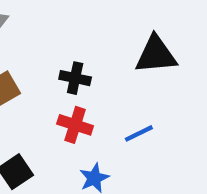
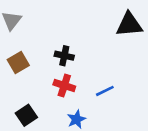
black triangle: (156, 55) -> (129, 25), moved

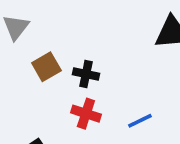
brown square: (18, 62) -> (46, 67), moved

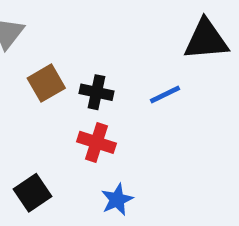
blue line: (140, 121) -> (165, 95), moved

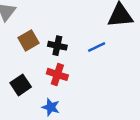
black square: (33, 193) -> (21, 85), moved
blue star: (117, 200) -> (51, 107), moved, turned -30

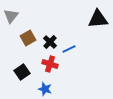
black cross: (57, 46) -> (50, 42), turned 32
blue line: (97, 47) -> (69, 49), moved

